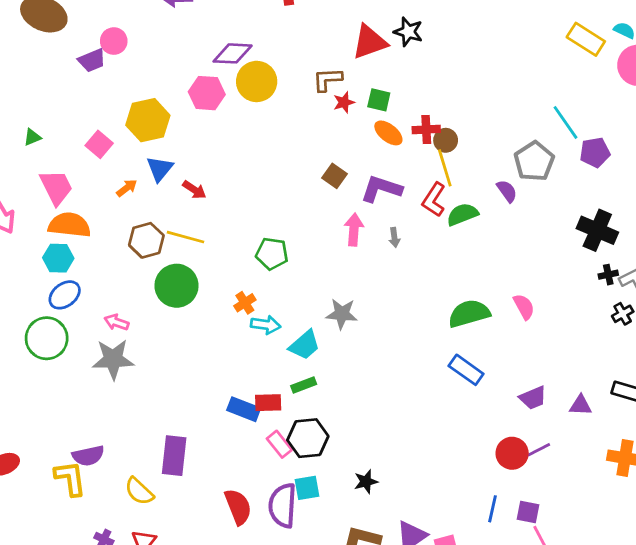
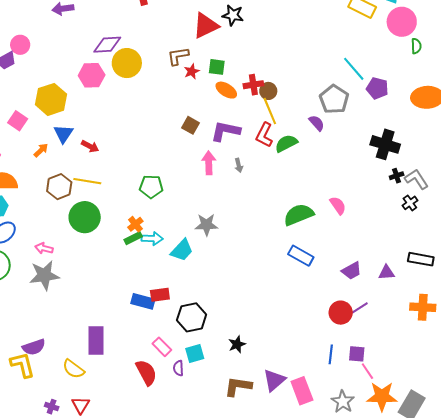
purple pentagon: (595, 152) -> (377, 88), turned 30
green rectangle: (304, 385) -> (133, 238), moved
pink rectangle: (279, 444) -> (162, 347), moved
purple semicircle: (283, 505) -> (178, 368), size x0.5

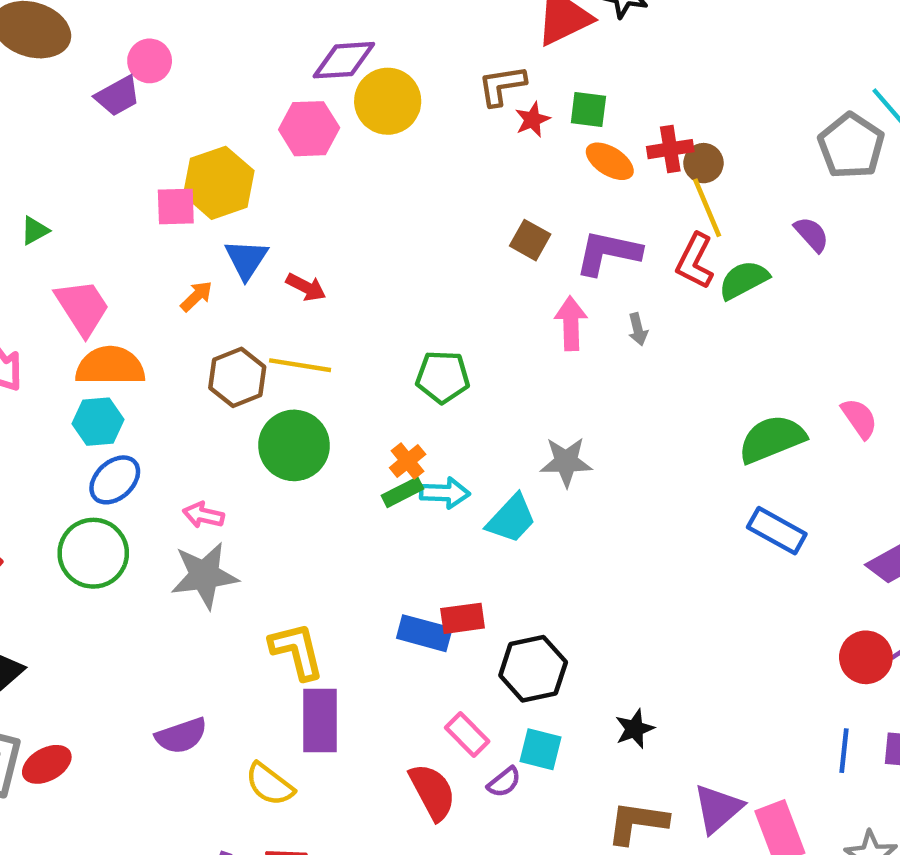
gray pentagon: (334, 99) -> (851, 146), moved
pink square: (18, 121) -> (176, 207), moved, turned -36
cyan square: (195, 353) -> (540, 749), turned 30
yellow L-shape: (22, 365) -> (297, 651), moved
purple semicircle: (178, 368) -> (504, 782), turned -126

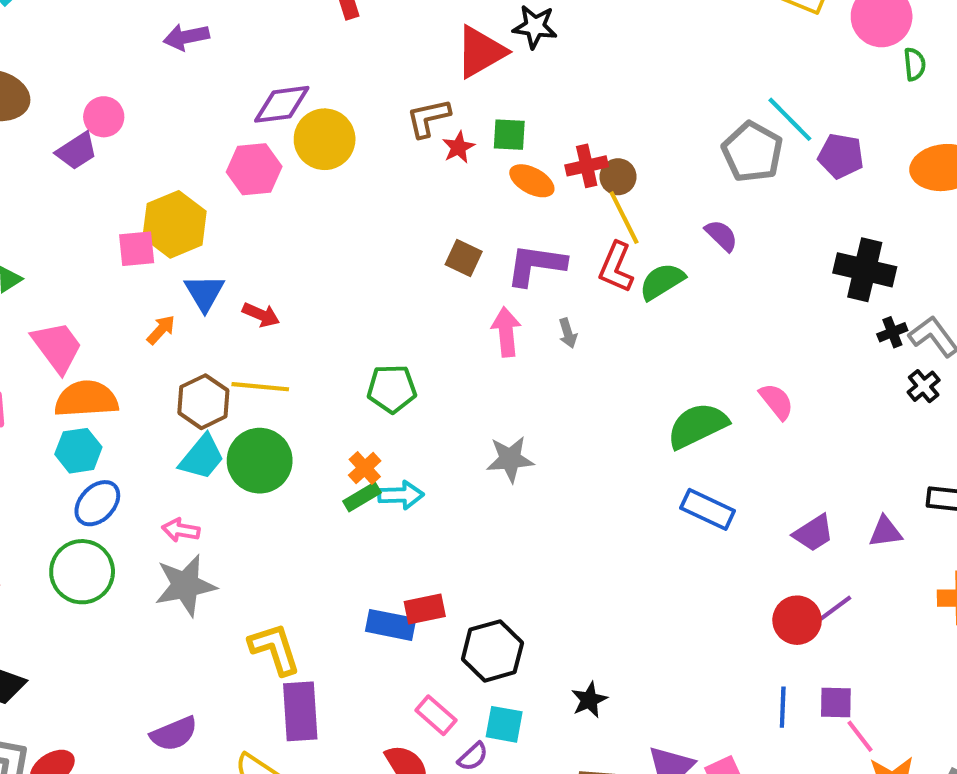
cyan trapezoid: (511, 519) -> (202, 457), moved

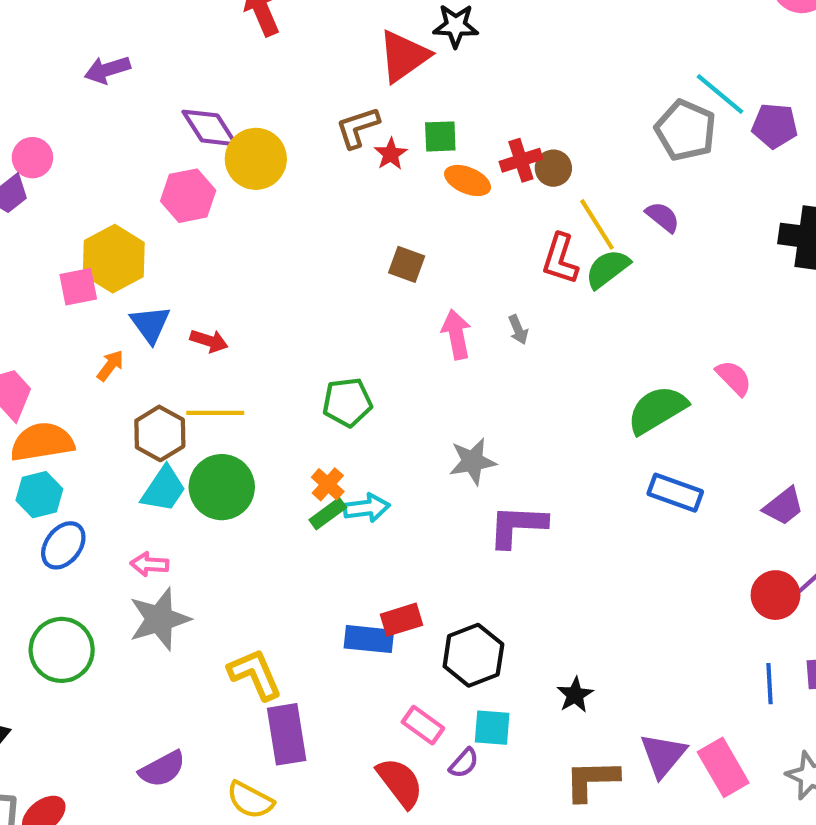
purple diamond: (282, 104) -> (210, 128), turned 70
yellow line: (624, 218) -> (597, 224), moved
purple L-shape: (536, 265) -> (517, 526), moved
green circle: (82, 572) -> (62, 650), moved

